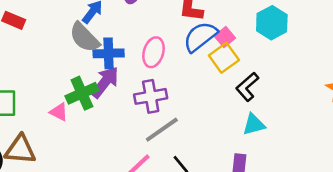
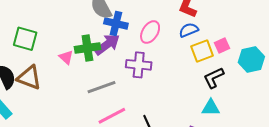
cyan hexagon: (272, 23) -> (251, 59), moved
blue semicircle: (200, 37) -> (189, 30), size x0.7
pink square: (225, 37) -> (222, 46), moved
gray line: (162, 130) -> (101, 87), moved

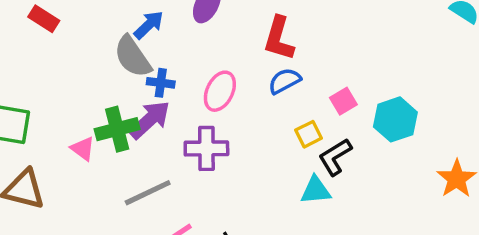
blue cross: (116, 24) -> (161, 83), size x0.7
yellow square: (202, 51) -> (309, 134), moved, size x0.7
cyan triangle: (211, 108) -> (316, 190), moved

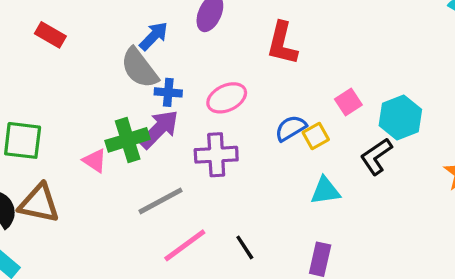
blue semicircle: (285, 81) -> (291, 128), moved
pink ellipse: (220, 91) -> (227, 98), turned 42
black L-shape: (335, 157) -> (376, 156), moved

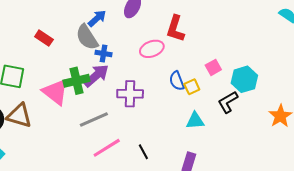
red rectangle: (50, 35) -> (44, 38), moved
pink ellipse: (227, 98) -> (152, 49), moved
blue semicircle: (291, 128) -> (177, 81), turned -84
pink triangle: (95, 161) -> (55, 92), size x1.8

